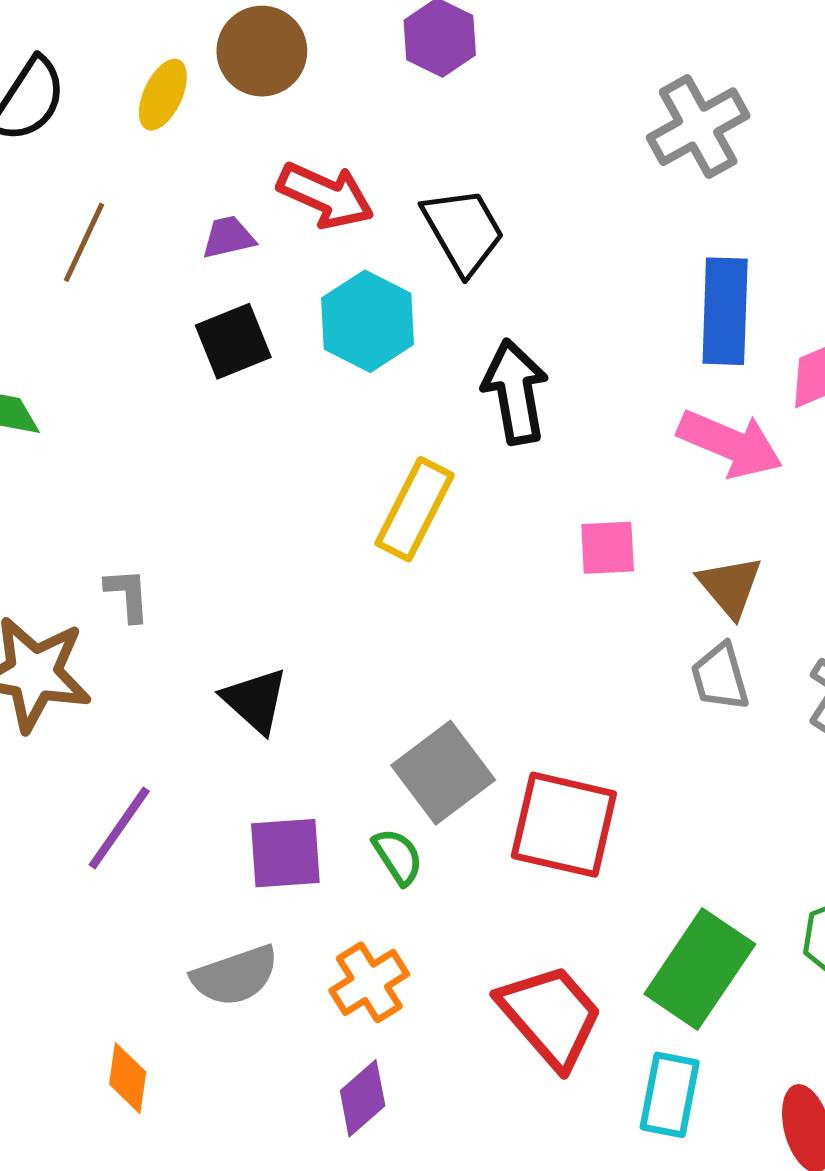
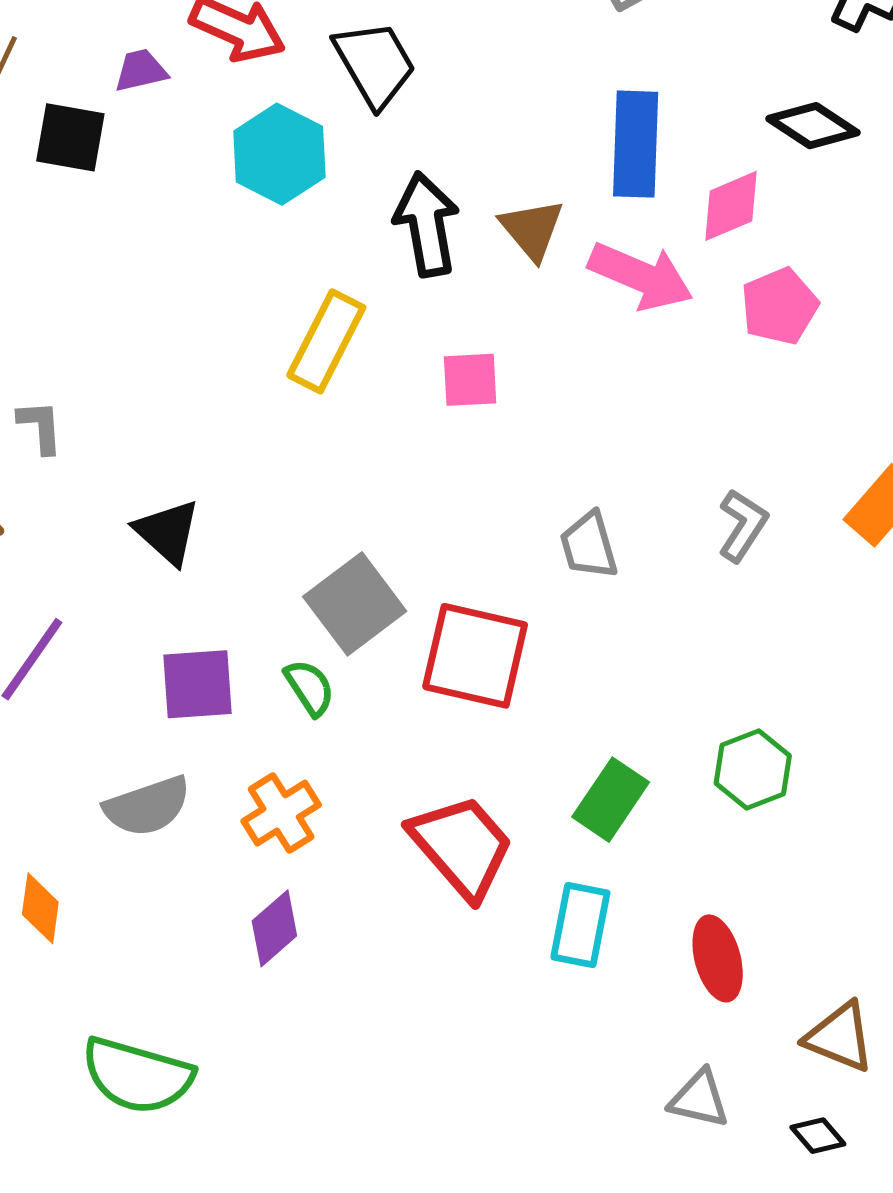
black square: (233, 341) -> (70, 137), moved, turned 32
pink square: (608, 548) -> (470, 380), moved
brown triangle: (730, 586) -> (532, 229), moved
gray trapezoid: (720, 677) -> (589, 545), moved
green rectangle: (700, 969) -> (611, 800), size x0.7

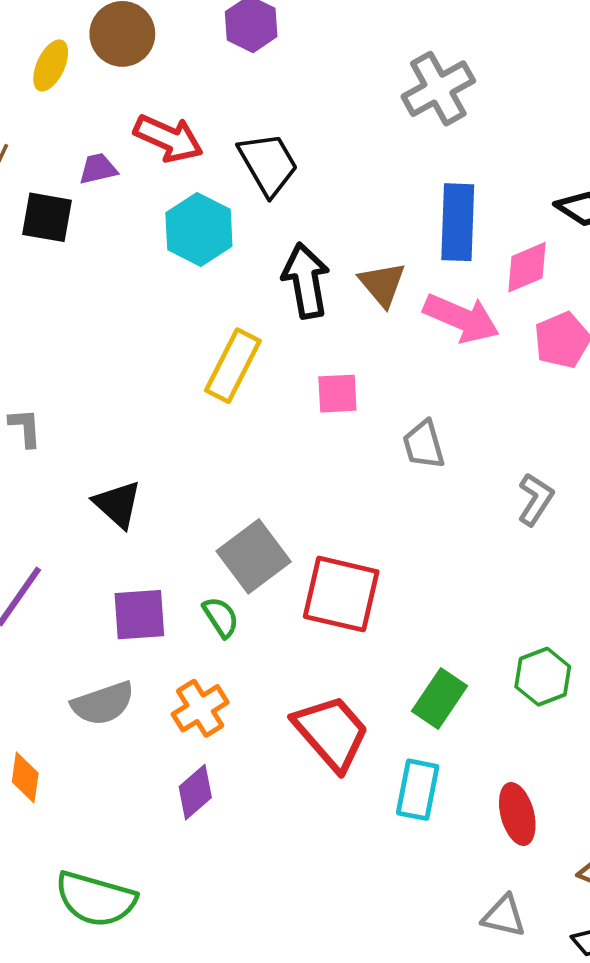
gray trapezoid: (589, 545) -> (424, 445), moved

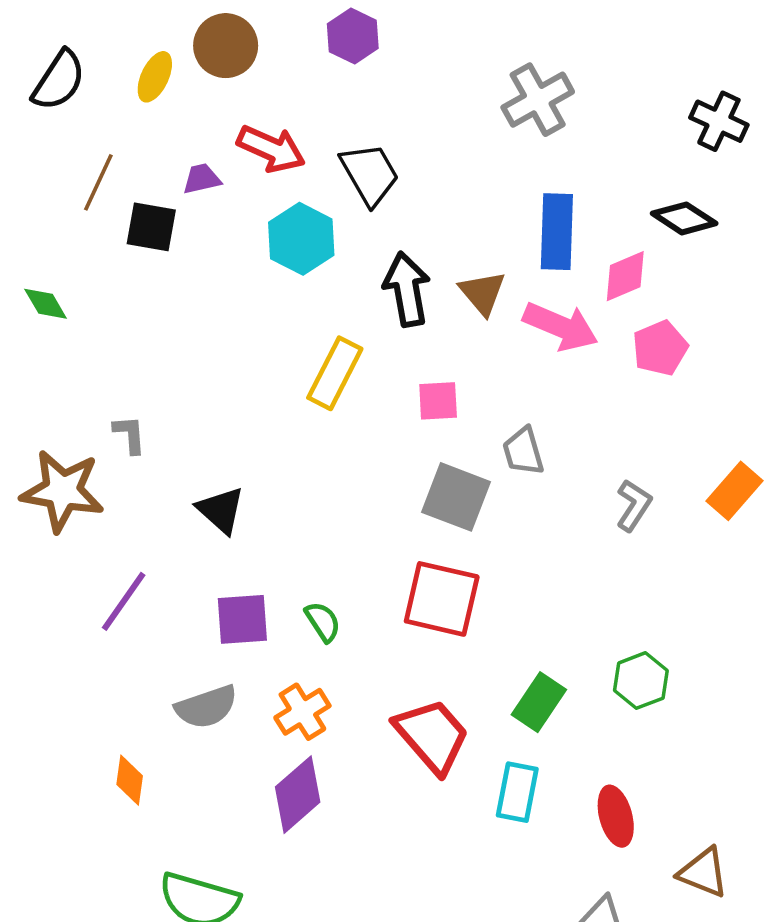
gray square: (254, 556) -> (456, 497), moved, turned -32
purple diamond: (195, 792) -> (298, 795), size x1.4

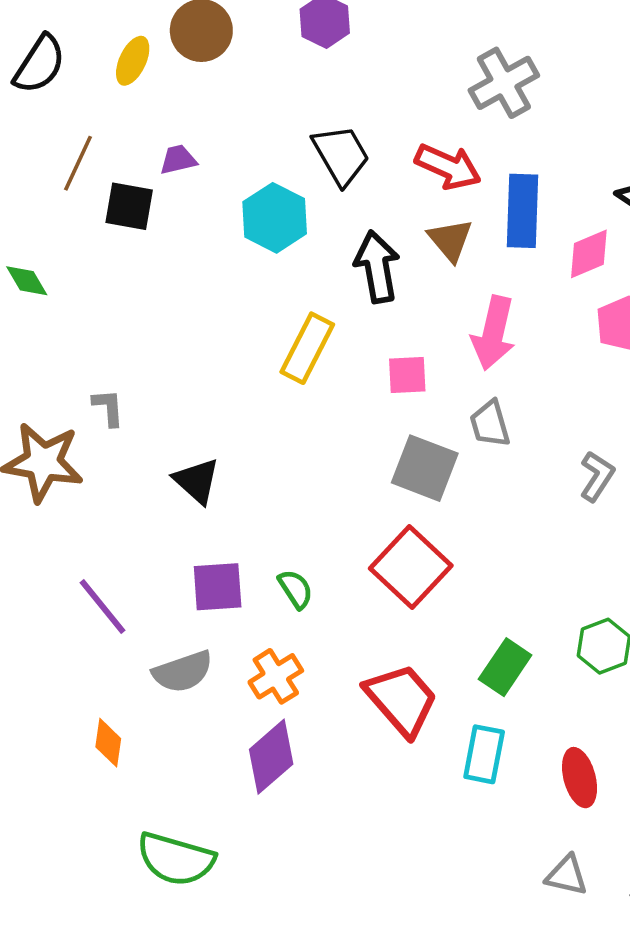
red arrow: (271, 149) -> (448, 167), moved
brown triangle: (482, 293) -> (450, 240), moved
pink arrow: (560, 326) -> (493, 333), moved, turned 80
red square: (442, 599) -> (411, 567), turned 30
purple line: (124, 601) -> (102, 607), moved, turned -74

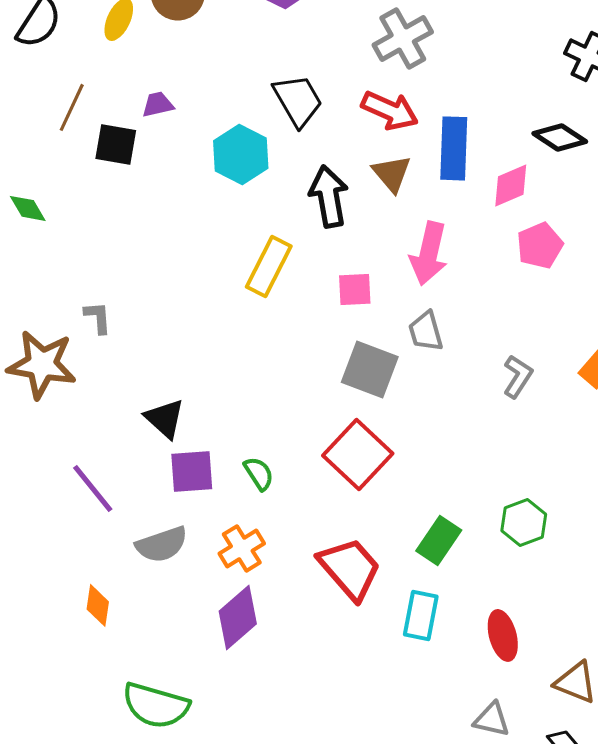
gray cross: (504, 83) -> (403, 38), moved
black triangle: (197, 481) -> (165, 418), moved

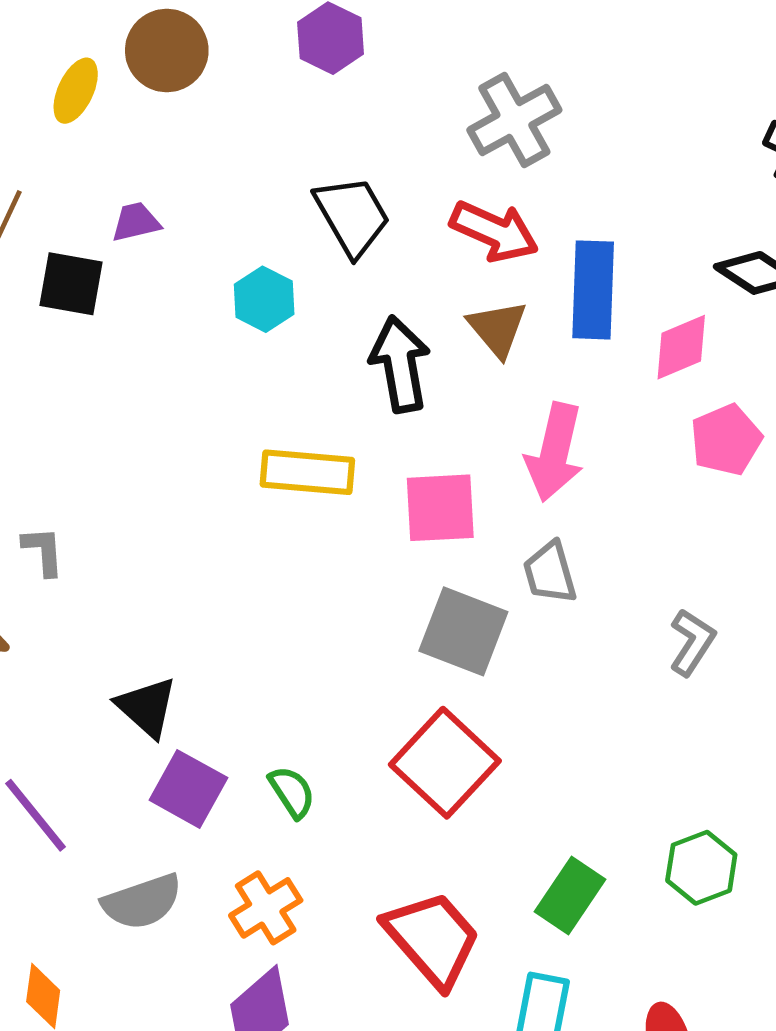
cyan hexagon: (241, 154) -> (264, 299), size x0.7
yellow rectangle: (269, 266) -> (307, 472), turned 68
pink square: (355, 289) -> (440, 508), size x1.4
purple square: (192, 471) -> (188, 789), turned 33

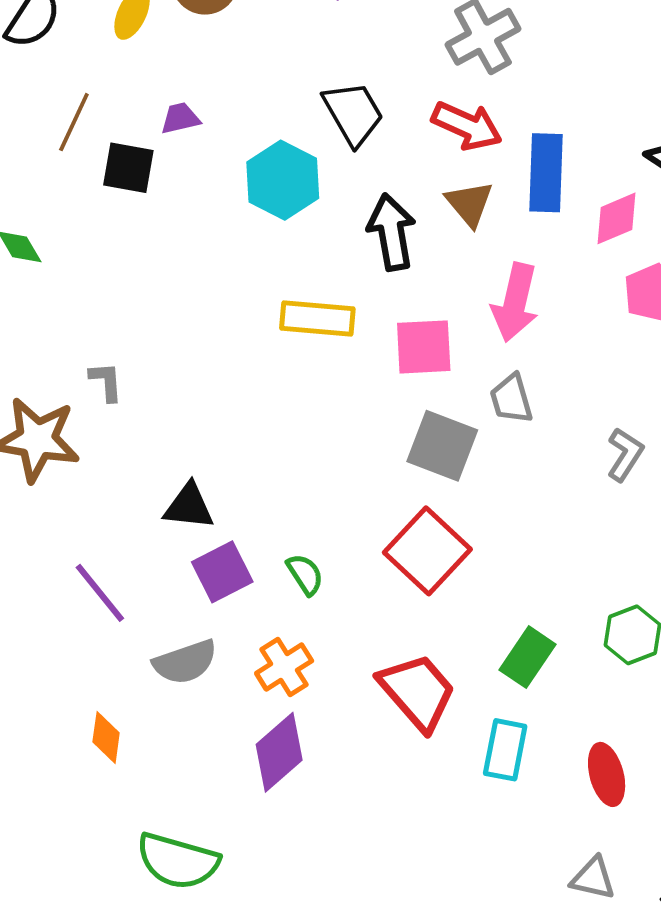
cyan hexagon: (264, 299) -> (283, 180), size x1.5
black triangle: (147, 707) -> (189, 506), turned -36
purple square: (188, 789) -> (222, 572), turned 34

